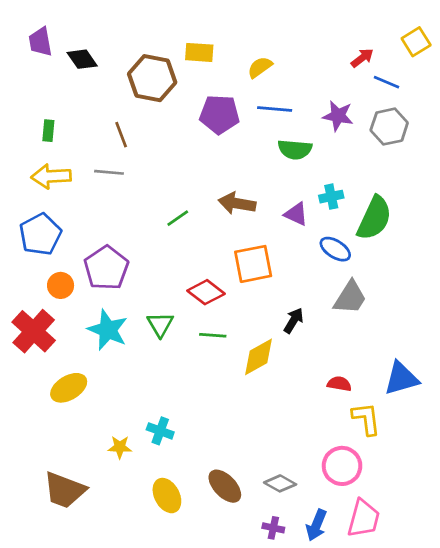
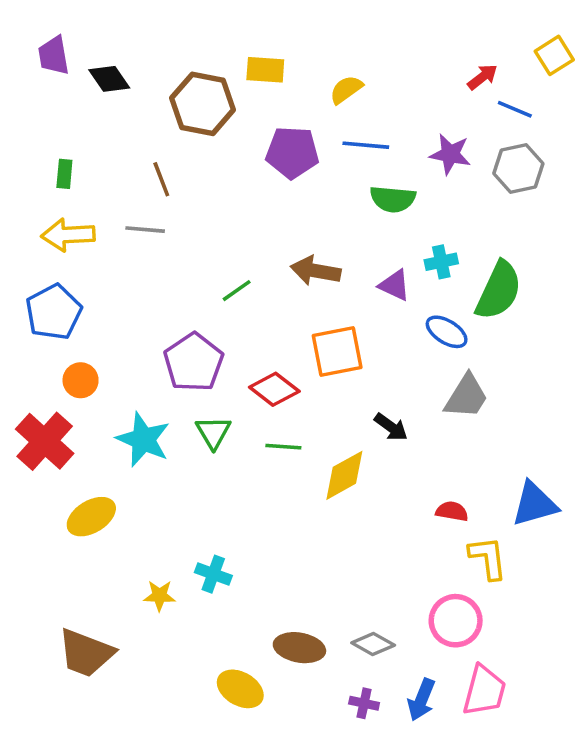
purple pentagon: (106, 268) -> (194, 362), moved
black arrow: (294, 320) -> (391, 427), turned 95
brown ellipse: (225, 486) -> (299, 648), turned -36
yellow ellipse: (167, 496) -> (240, 689), moved, turned -32

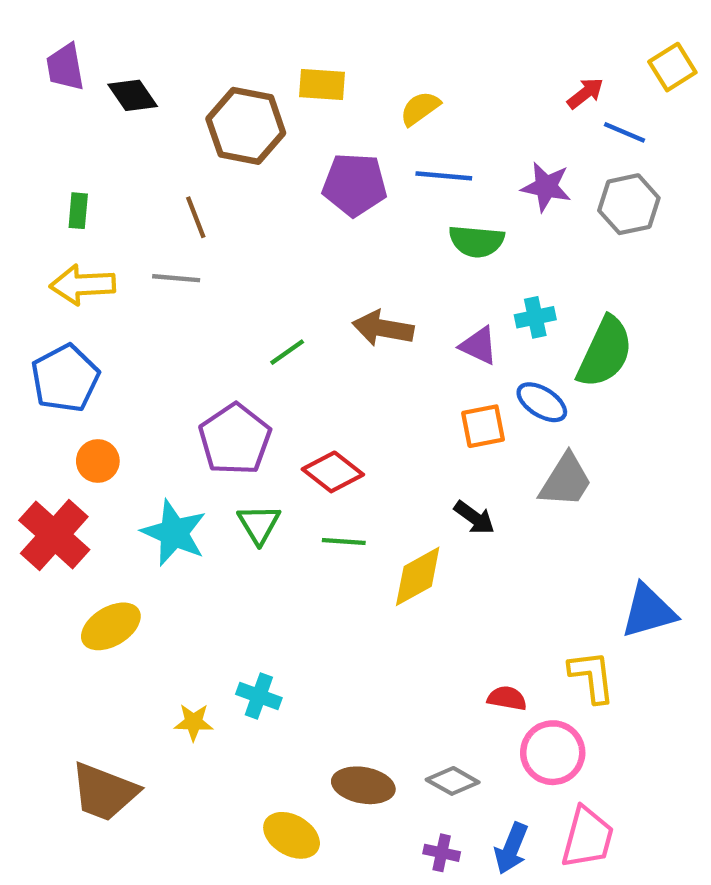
orange square: (337, 352) -> (483, 426), moved, size x0.7
red semicircle: (452, 511) -> (507, 698), moved

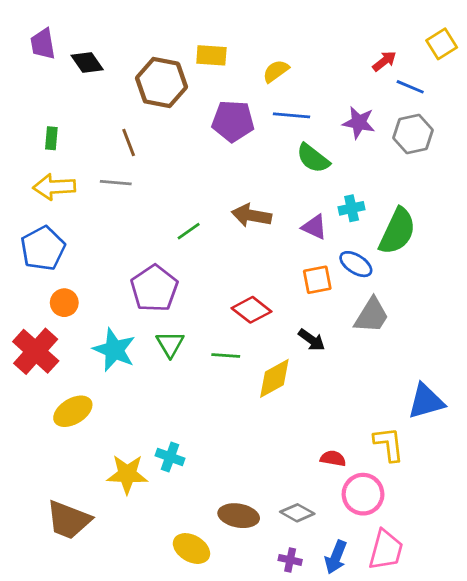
green semicircle: (477, 241) -> (313, 158), turned 33
red diamond: (333, 472) -> (252, 310), moved
yellow star: (194, 722) -> (127, 474), size x1.6

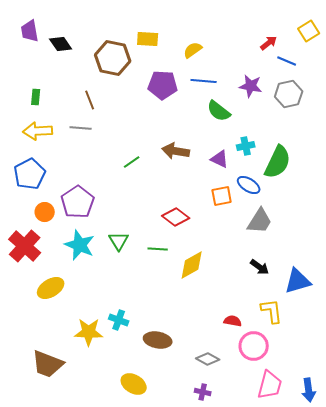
purple pentagon: (154, 288) -> (78, 202), moved
black arrow: (312, 340) -> (260, 267), moved
brown ellipse: (239, 516) -> (158, 340), moved
blue arrow: (336, 557) -> (309, 390), moved, turned -30

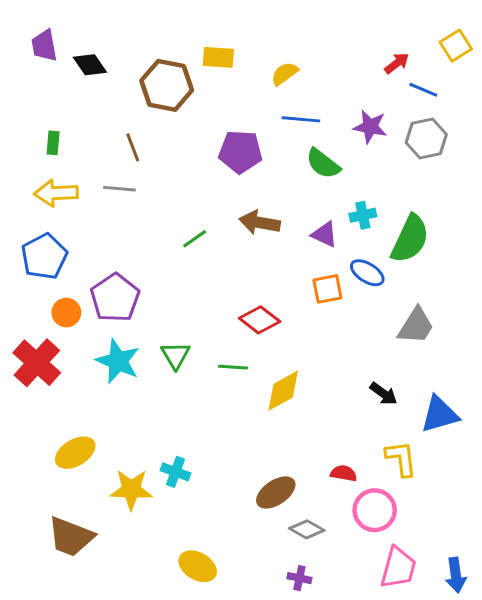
purple pentagon: (163, 85) -> (240, 152), moved
gray trapezoid: (260, 221) -> (416, 326), moved
yellow ellipse: (51, 288) -> (75, 453), moved
brown ellipse: (158, 340) -> (276, 492), moved, turned -44

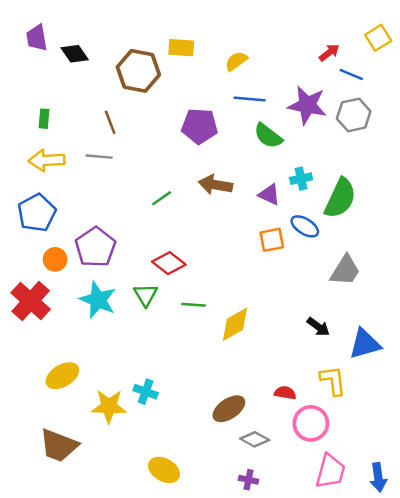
purple star: (370, 127) -> (307, 105), size x1.4
red diamond: (260, 320) -> (169, 263), moved

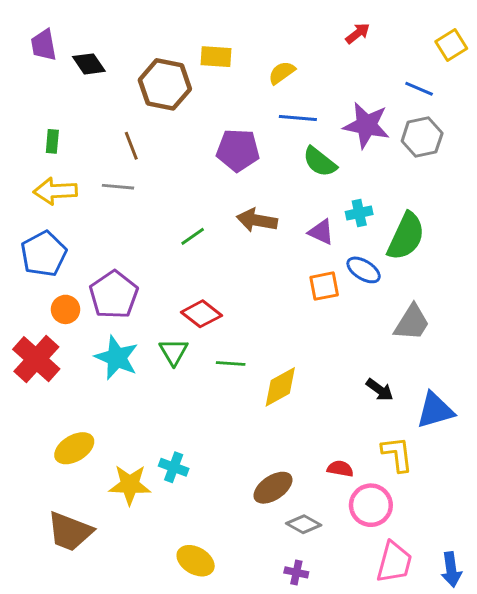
red arrow: (329, 53) -> (358, 33), moved

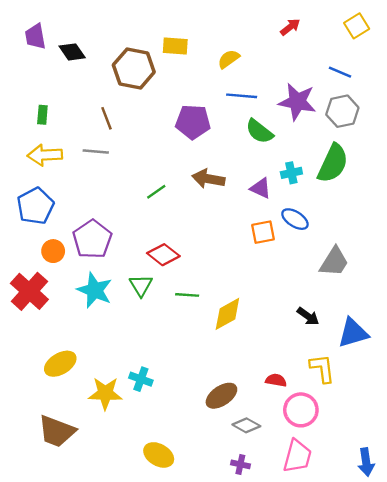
yellow square: (451, 45) -> (357, 26), moved
green semicircle: (406, 236) -> (333, 163), moved
pink trapezoid: (394, 562) -> (297, 456), moved

